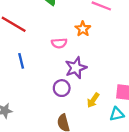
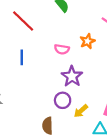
purple star: (76, 68) -> (72, 76), turned -30
purple circle: (62, 88) -> (63, 100), moved

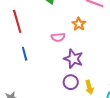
red line: (23, 21) -> (17, 21), turned 45
yellow arrow: (81, 111) -> (89, 87), turned -48

